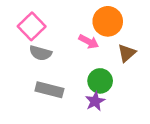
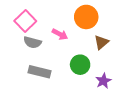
pink arrow: (89, 42) -> (60, 34), moved
purple star: (95, 101) -> (103, 81), moved

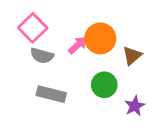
orange circle: (86, 17) -> (100, 38), moved
pink arrow: (60, 34) -> (78, 45), turned -70

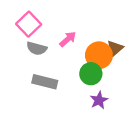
orange circle: (100, 38) -> (99, 55), moved
purple star: (135, 106) -> (99, 100), moved

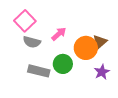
green circle: (91, 74) -> (63, 64), moved
purple star: (99, 100) -> (102, 72), moved

